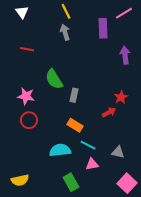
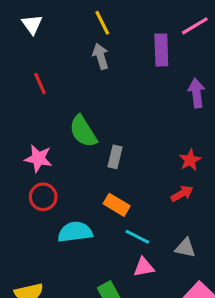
red line: (27, 49) -> (40, 83), turned 56
red arrow: (109, 112) -> (182, 194), moved
cyan semicircle: (60, 150) -> (75, 232), moved

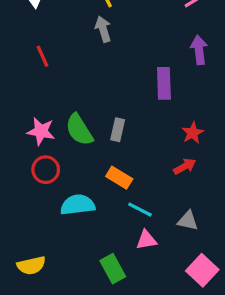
purple rectangle: (161, 50) -> (164, 83), moved
purple arrow: (196, 93) -> (199, 50), moved
green semicircle: (83, 131) -> (79, 130), moved

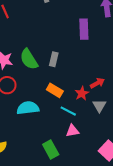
red star: (193, 133) -> (82, 93), moved
gray triangle: (188, 221) -> (99, 106), moved, turned 48

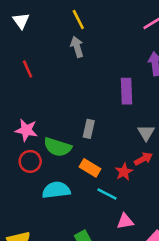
green semicircle: (29, 59) -> (58, 147), moved, turned -40
gray triangle: (99, 106) -> (146, 133), moved
pink triangle: (72, 131) -> (125, 221), moved

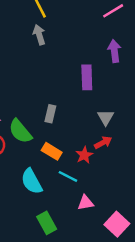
green semicircle: (58, 147) -> (20, 131), turned 32
cyan semicircle: (56, 190) -> (32, 181), moved, turned -112

